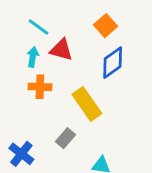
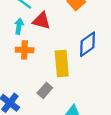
blue diamond: (113, 63) -> (88, 44), moved
yellow rectangle: (87, 104) -> (62, 63), turned 30

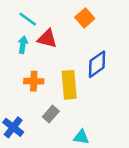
orange cross: (25, 50) -> (34, 81), moved

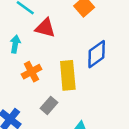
cyan arrow: (23, 45) -> (15, 44), moved
orange cross: (34, 81) -> (31, 72), turned -30

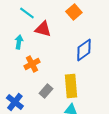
yellow rectangle: (68, 75) -> (71, 86), moved

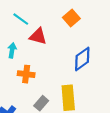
orange cross: (32, 64) -> (26, 74), turned 35

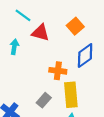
orange square: (71, 18) -> (75, 26), moved
orange cross: (26, 74) -> (58, 71), moved

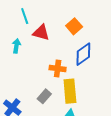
cyan line: (23, 15) -> (25, 16), turned 35

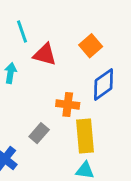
gray rectangle: (44, 96) -> (39, 133), moved

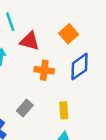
orange cross: (68, 105) -> (44, 70), moved
yellow rectangle: (85, 136) -> (64, 110), size x0.6

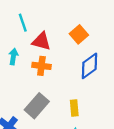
orange cross: (44, 70) -> (41, 66), moved
gray rectangle: (25, 108) -> (37, 106), size x1.5

